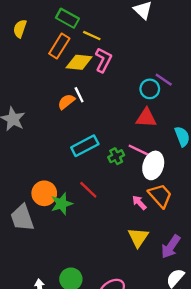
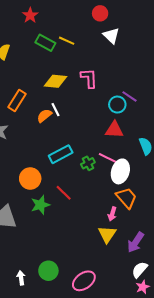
yellow line: (92, 36) -> (67, 41), moved
orange rectangle: (59, 46) -> (17, 100), moved
pink L-shape: (103, 60) -> (89, 78), moved, turned -30
orange circle: (44, 193) -> (30, 179), moved
pink arrow: (139, 203) -> (112, 214), moved, turned -120

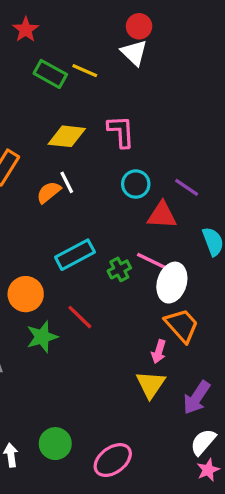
white triangle: (111, 36) -> (134, 53), moved
purple line: (129, 96) -> (187, 187), moved
cyan circle: (117, 105) -> (136, 184), moved

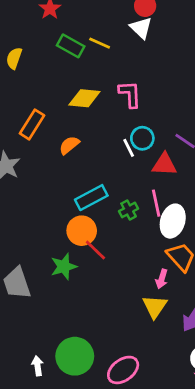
white line: (67, 182) -> (129, 148), moved
pink line: (152, 261) -> (156, 203), turned 52
orange circle: (26, 294) -> (82, 231), moved
green circle: (55, 444) -> (75, 356), size x1.4

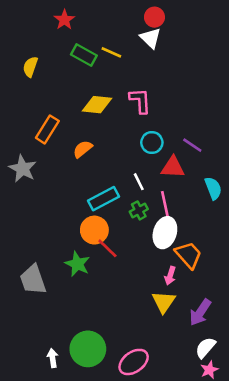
white line: (129, 148) -> (139, 182), moved
white ellipse: (173, 221) -> (165, 233), moved
green star: (64, 267) -> (77, 264), turned -30

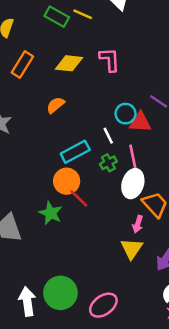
orange rectangle: (47, 129) -> (22, 65), moved
cyan circle: (152, 143) -> (126, 114), moved
white arrow: (53, 358) -> (27, 301), size x1.6

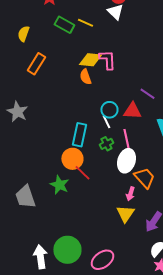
yellow diamond: (69, 63) -> (90, 60), moved
orange semicircle: (56, 105) -> (85, 77), moved, turned -70
cyan circle: (126, 114) -> (109, 110), moved
cyan rectangle: (75, 152) -> (79, 135), turned -50

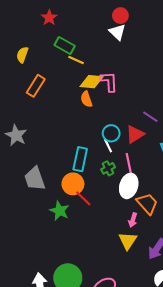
yellow line: (85, 23) -> (76, 60), moved
red triangle: (132, 111) -> (135, 134), turned -36
gray trapezoid: (25, 197) -> (35, 179), moved

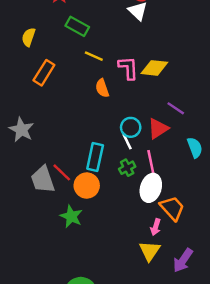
yellow line: (76, 60) -> (94, 56), moved
yellow diamond: (92, 82) -> (154, 68), moved
red line: (83, 198) -> (62, 172), moved

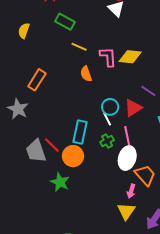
orange rectangle: (44, 73) -> (37, 80), moved

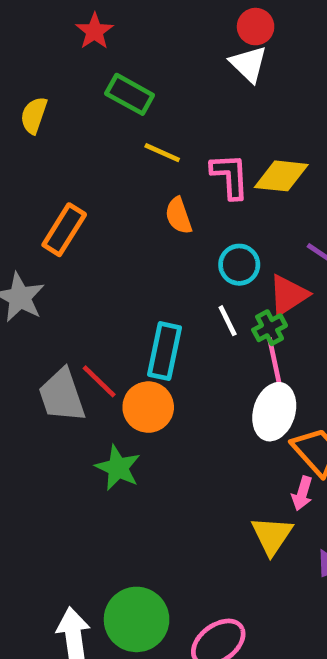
cyan circle: (110, 107) -> (239, 265), moved
green cross: (107, 141) -> (270, 328), moved
pink arrow: (131, 191) -> (302, 493), moved

